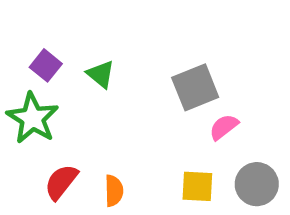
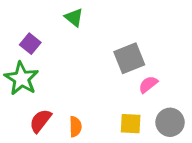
green triangle: (101, 74) -> (74, 17), moved

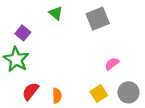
gray square: (129, 58) -> (98, 19), moved
yellow square: (131, 124) -> (99, 93), turned -35

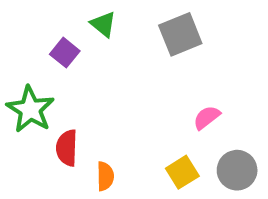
purple square: (23, 33) -> (65, 53), moved
red semicircle: (30, 91) -> (67, 148), moved, turned -36

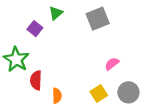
green triangle: (103, 24) -> (56, 13), turned 40

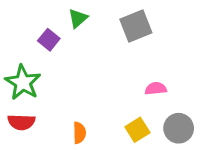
pink semicircle: (112, 64) -> (156, 89), turned 32
red semicircle: (36, 80) -> (21, 122), moved, turned -90

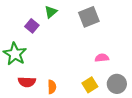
red semicircle: (21, 122) -> (27, 82), moved

